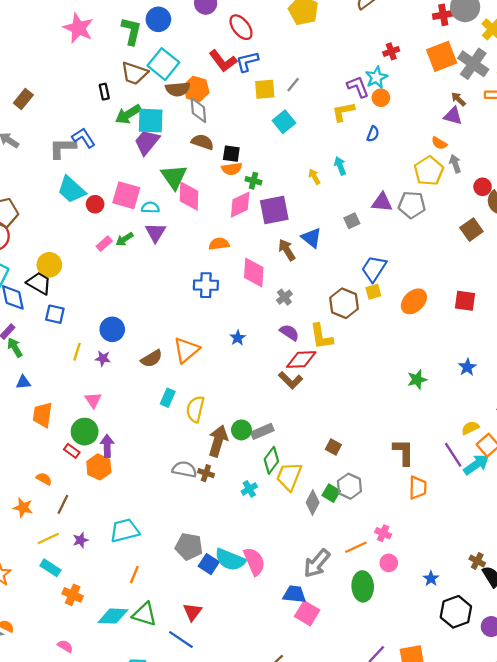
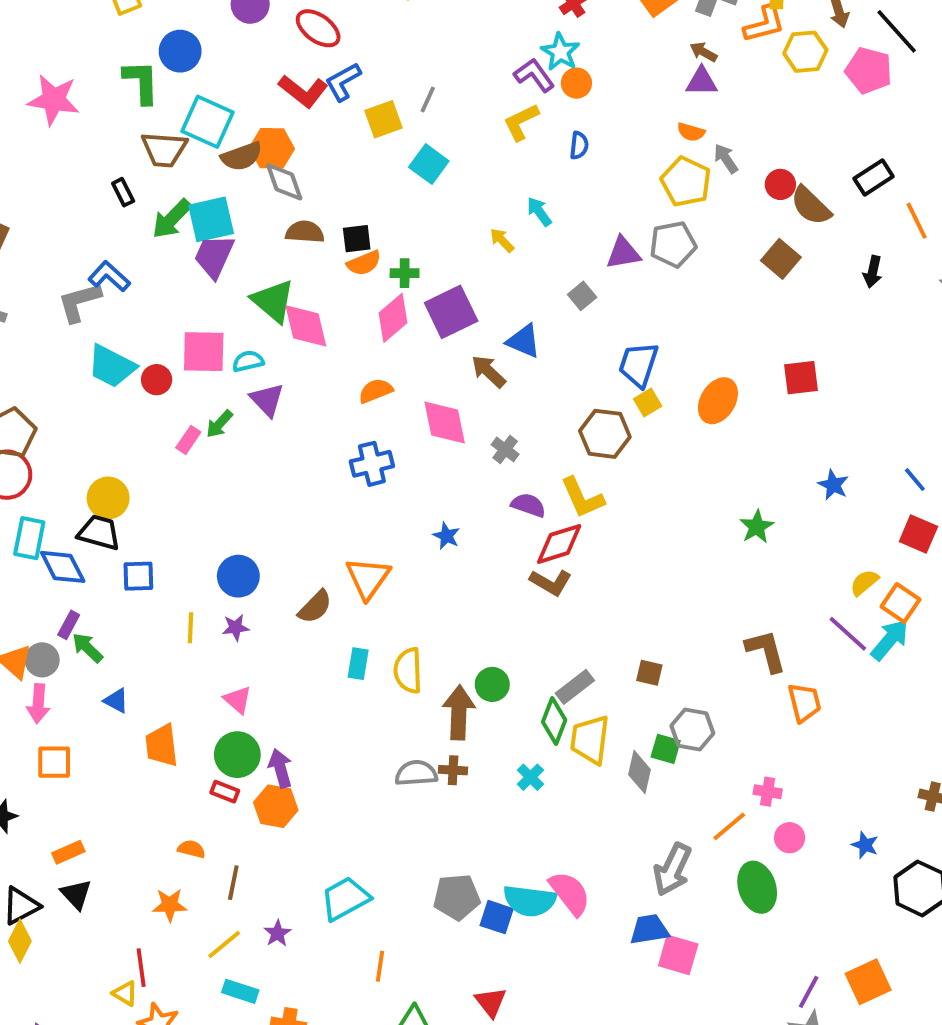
blue triangle: (23, 382) -> (116, 701), turned 49
gray rectangle: (262, 431) -> (575, 687), moved

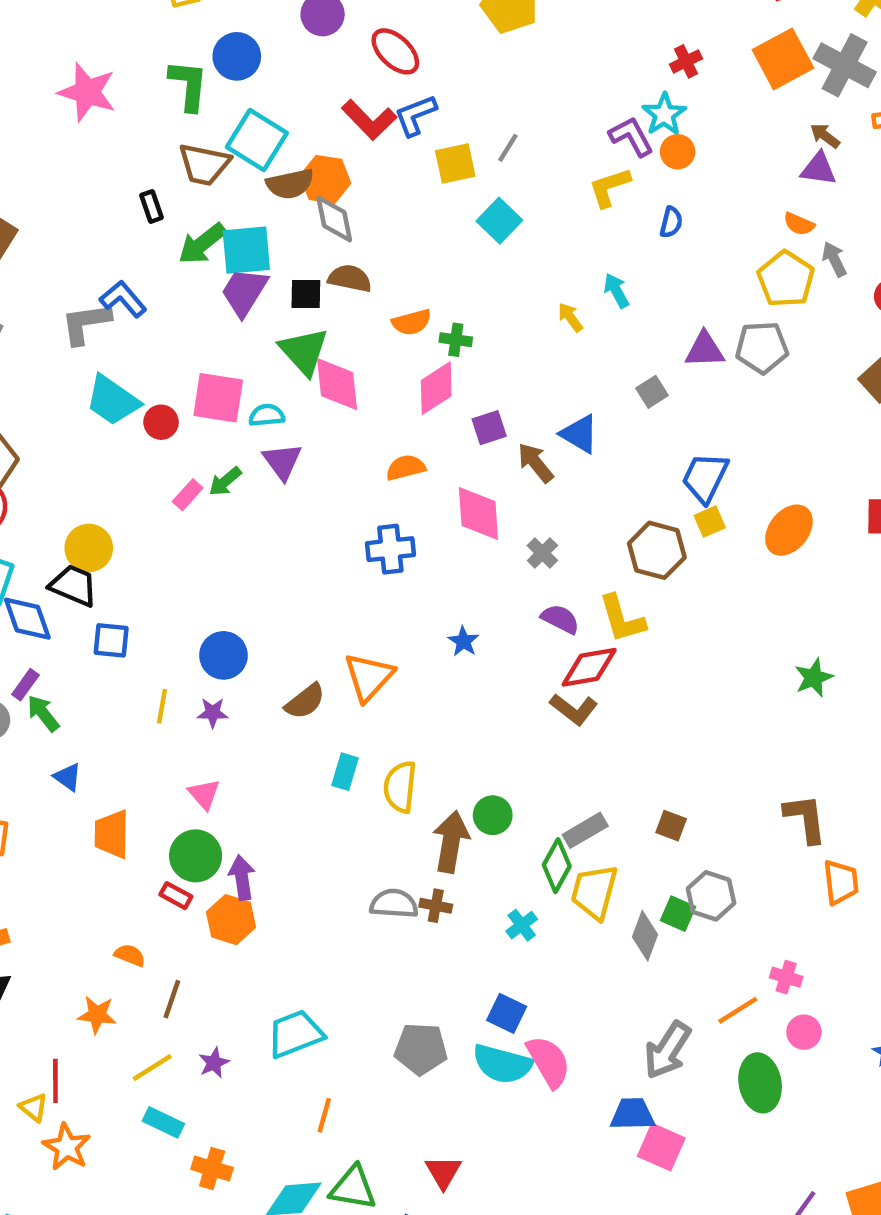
black square: (357, 239) -> (306, 294), moved
purple square: (451, 312) -> (489, 428), moved, size x0.6
blue square: (497, 917) -> (507, 1013), moved

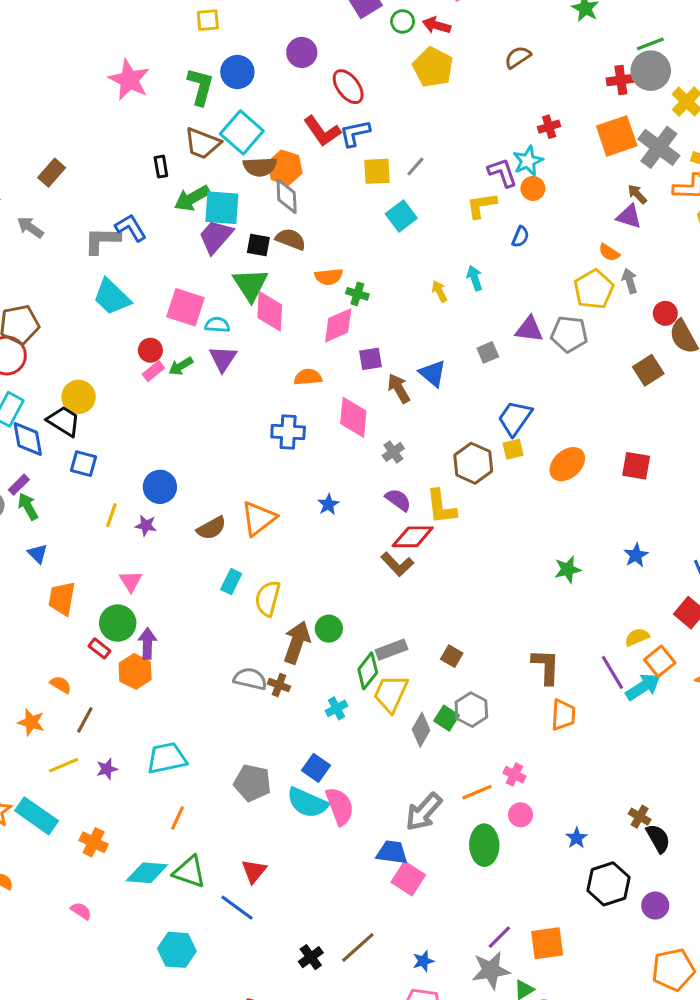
red circle: (161, 422) -> (150, 350), moved
cyan rectangle: (163, 1122) -> (37, 816), moved, size x1.5

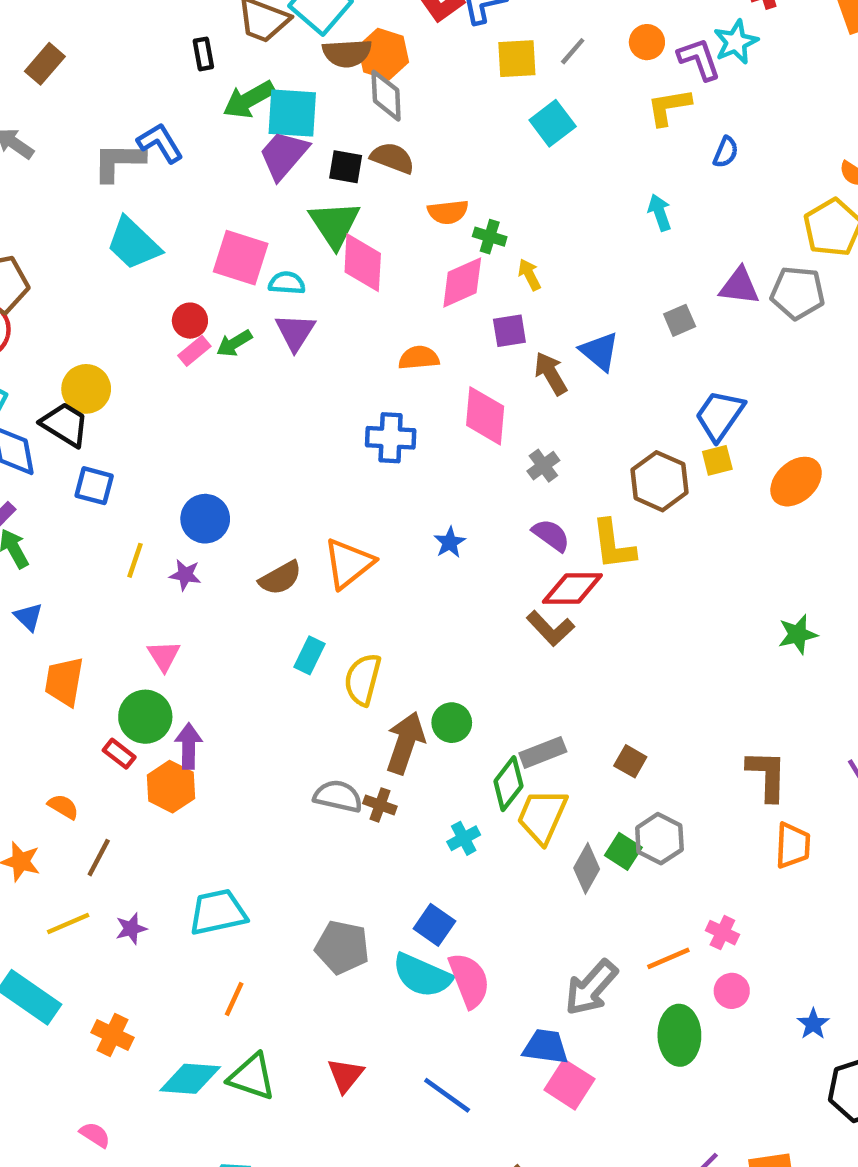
orange circle: (533, 188) -> (647, 42), moved
yellow arrow: (439, 291) -> (529, 275), moved
blue line: (237, 908) -> (447, 1095), moved

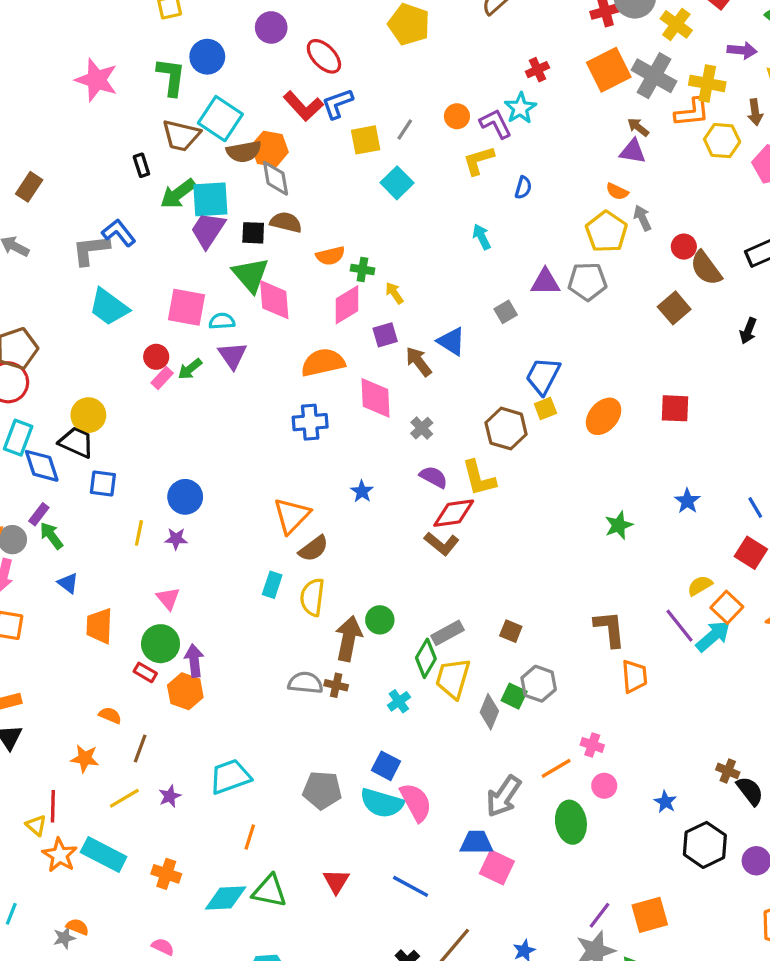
orange semicircle: (419, 358) -> (323, 362), size x1.5
brown semicircle: (280, 578) -> (314, 549), moved

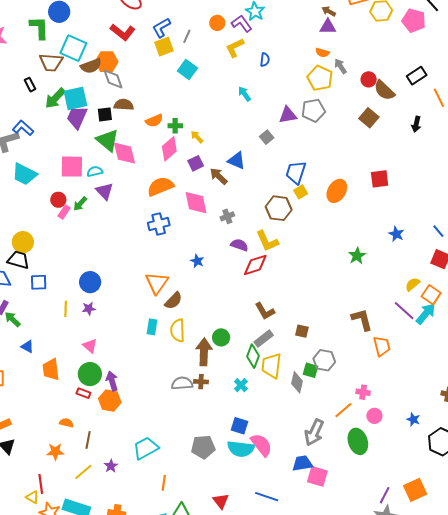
blue L-shape: (337, 104) -> (161, 28), moved
gray cross: (422, 428) -> (227, 216), turned 32
brown L-shape: (442, 544) -> (265, 311), moved, turned 30

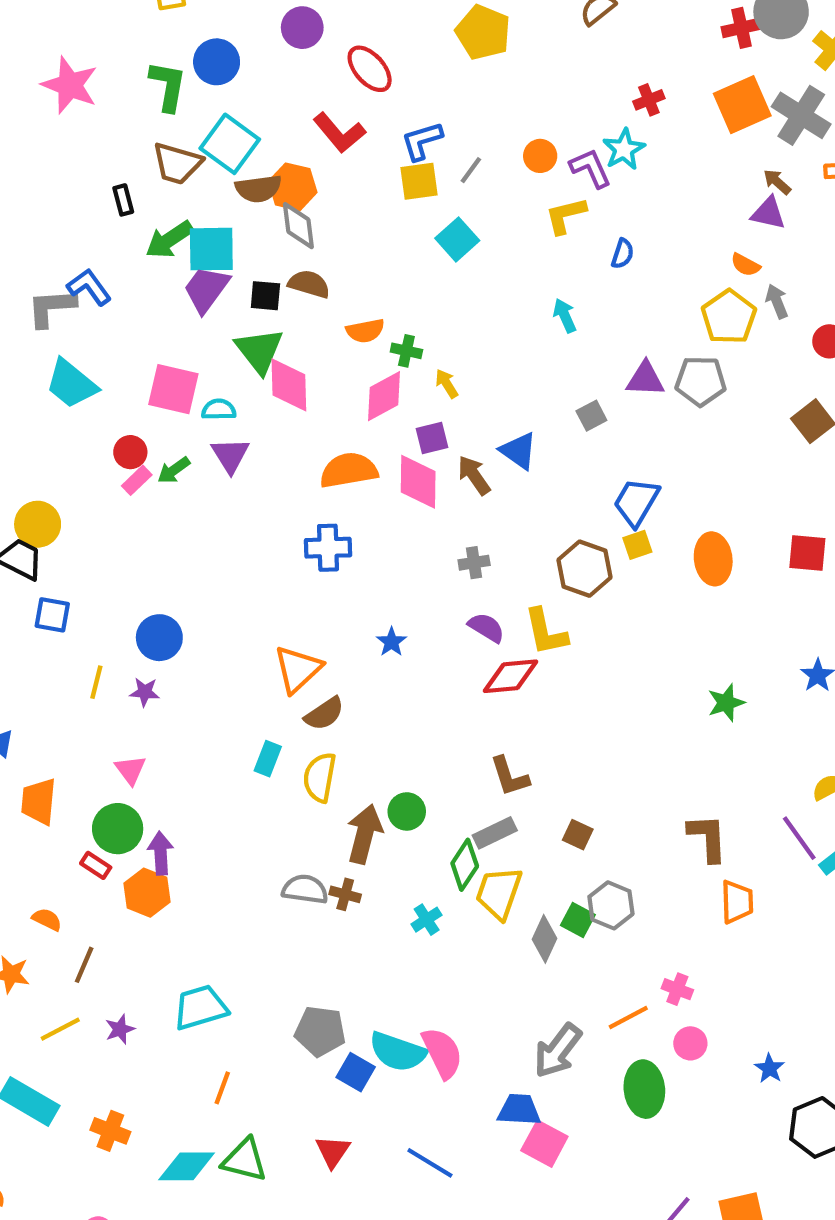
orange ellipse: (337, 191) -> (713, 559), turned -50
pink diamond: (196, 203) -> (418, 482), moved
blue square: (240, 426) -> (356, 1072), moved

